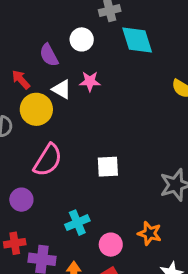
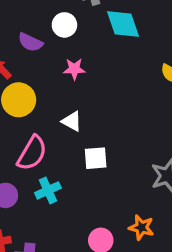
purple semicircle: (49, 55) -> (30, 42), turned -35
white triangle: (62, 89) -> (72, 121), moved
cyan cross: (77, 223) -> (48, 190), moved

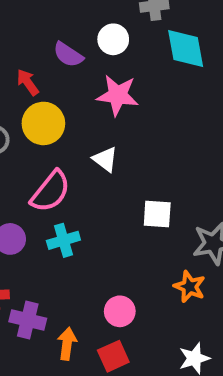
pink star: (74, 69) -> (118, 95), size x1.5
white square: (96, 158) -> (157, 214), moved
orange star: (141, 227) -> (190, 287), moved

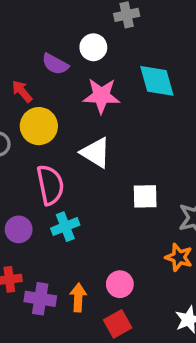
cyan diamond: (186, 49) -> (157, 81), moved
white triangle: (105, 159) -> (96, 153), size x1.4
pink semicircle: (50, 191) -> (50, 185), turned -45
orange arrow: (67, 344) -> (78, 298), moved

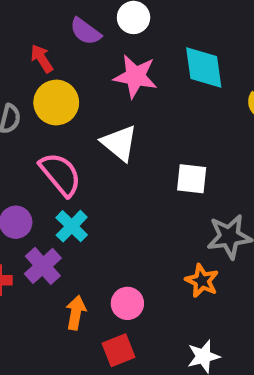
pink semicircle: (50, 185) -> (60, 174), turned -36
white square: (145, 196) -> (192, 179), moved
cyan cross: (65, 227) -> (72, 226), turned -32
purple cross: (40, 299) -> (43, 266), moved, turned 32

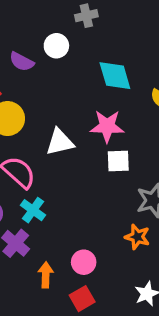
pink star: (135, 76) -> (107, 126), moved
white triangle: (119, 143) -> (60, 142), turned -44

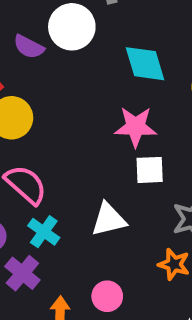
white circle: (56, 46) -> (72, 27), size x1.5
white triangle: (60, 142) -> (109, 219), moved

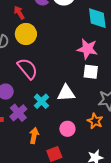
cyan cross: (44, 232) -> (41, 101), moved
pink circle: (107, 296) -> (67, 129), moved

